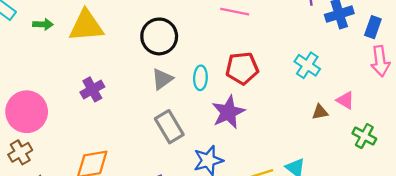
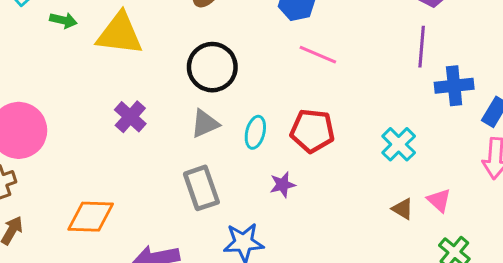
purple cross: (92, 89) -> (130, 117), moved, turned -30
purple star: (228, 112) -> (283, 185), size x0.6
brown triangle: (320, 112) -> (403, 209), turned 30

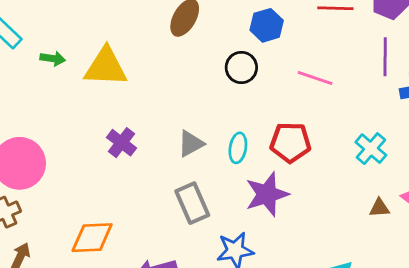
pink line: (318, 55) -> (315, 78), moved
black circle: (212, 67) -> (241, 67), moved, size x0.7
purple star: (283, 185) -> (267, 194), size x1.8
brown triangle: (403, 209) -> (379, 208), turned -30

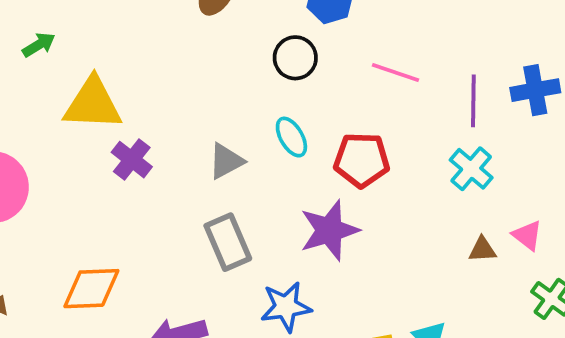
purple line: (385, 57) -> (473, 101), moved
green arrow: (53, 59) -> (39, 45), turned -40
yellow triangle: (106, 67) -> (93, 104), moved
cyan ellipse: (238, 148) -> (291, 137), moved, turned -40

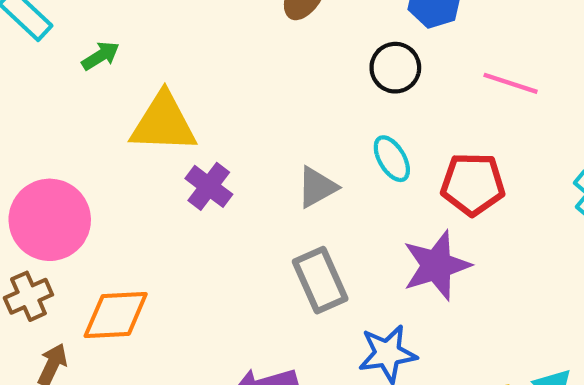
orange diamond: (91, 289) -> (116, 315), moved

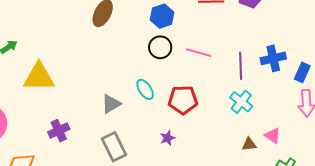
black circle: (395, 68) -> (160, 47), moved
purple cross: (209, 186) -> (59, 131), moved, turned 30
purple star: (437, 265) -> (168, 138), size x0.5

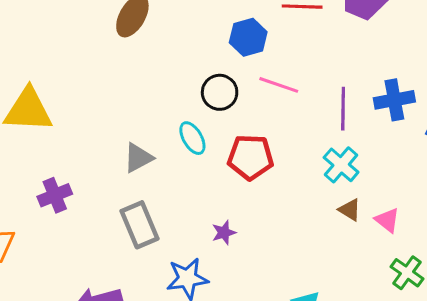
blue hexagon: (162, 16) -> (248, 37), moved
black circle: (160, 47) -> (220, 92), moved
purple star: (168, 138) -> (224, 233), moved
brown triangle: (249, 144) -> (350, 210), moved, turned 35

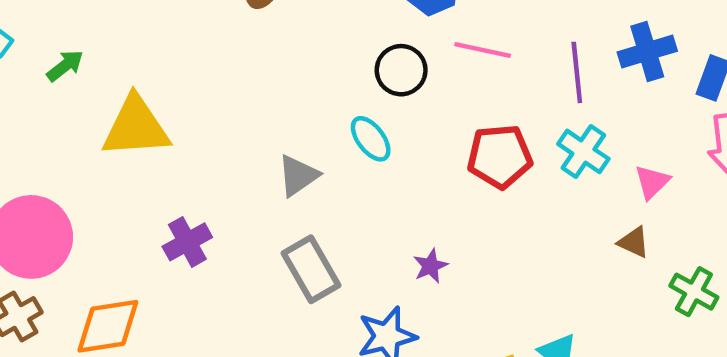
red pentagon: (250, 157) -> (500, 156), moved
brown triangle: (350, 210) -> (634, 242), moved
pink triangle: (387, 220) -> (652, 182), moved, turned 44

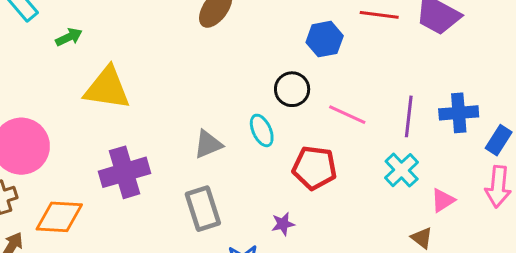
pink line: (483, 50) -> (347, 115), moved
red pentagon: (500, 156) -> (314, 168), moved
purple cross: (187, 242) -> (125, 172), size x1.5

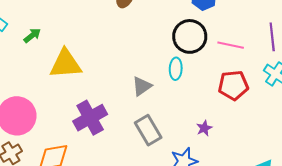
black circle: (292, 89) -> (190, 36), size x1.4
cyan ellipse: (262, 130) -> (176, 69), turned 40
red pentagon: (314, 168) -> (233, 85), moved

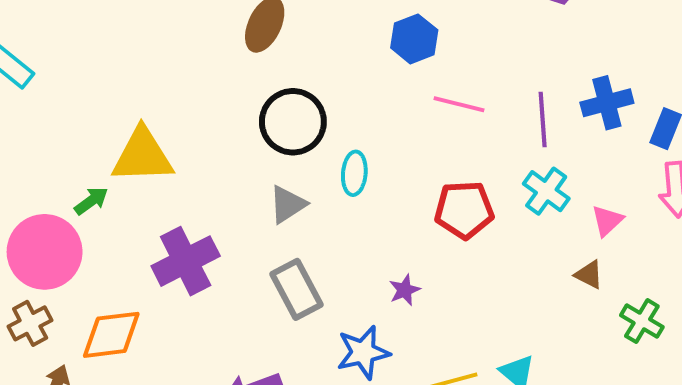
green arrow: (32, 35) -> (91, 201), moved
black circle: (190, 36) -> (293, 122), moved
pink line: (231, 45) -> (459, 104), moved

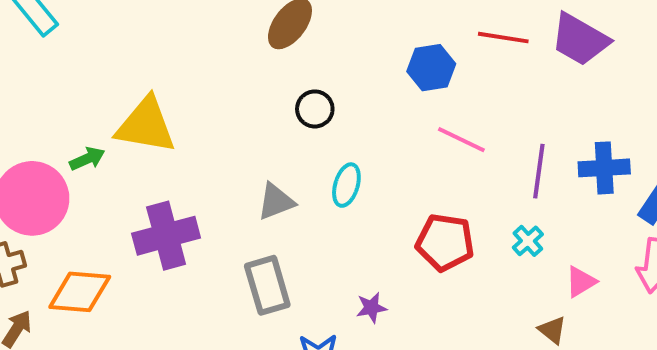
black circle: (293, 122) -> (315, 109), moved, size x0.6
cyan cross: (546, 191) -> (528, 241), size x0.7

